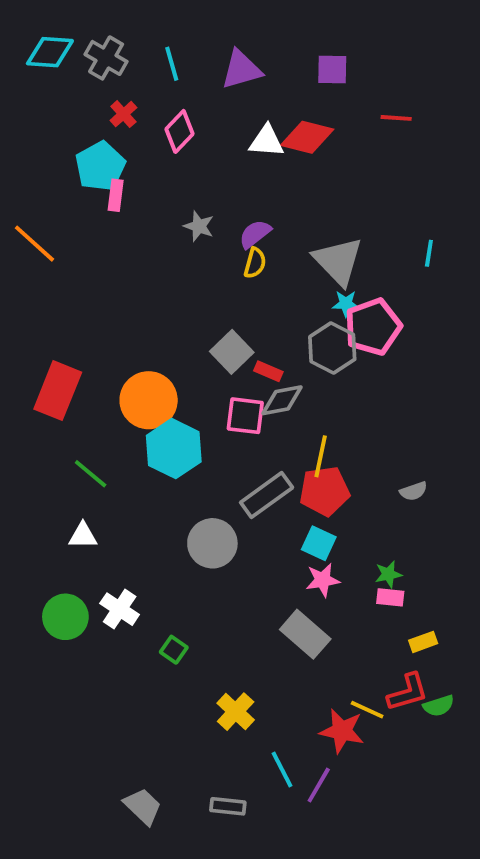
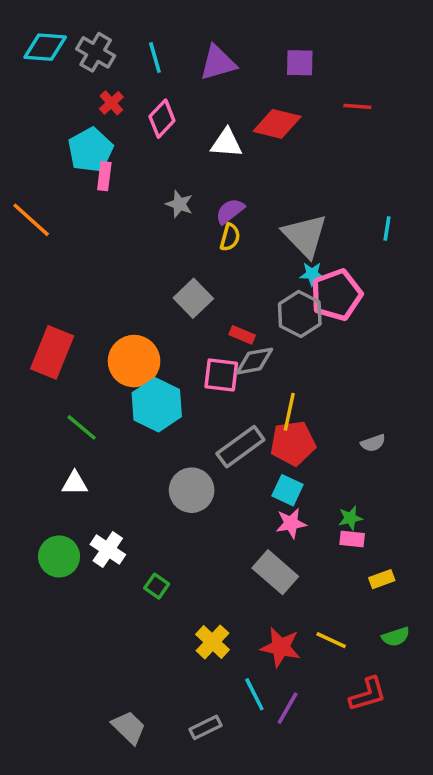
white triangle: (267, 141) -> (226, 143), moved
gray square: (232, 352) -> (193, 298), moved
red L-shape: (408, 692) -> (368, 694), moved
red star: (342, 731) -> (281, 647), moved
gray rectangle: (228, 806) -> (206, 727), turned -32

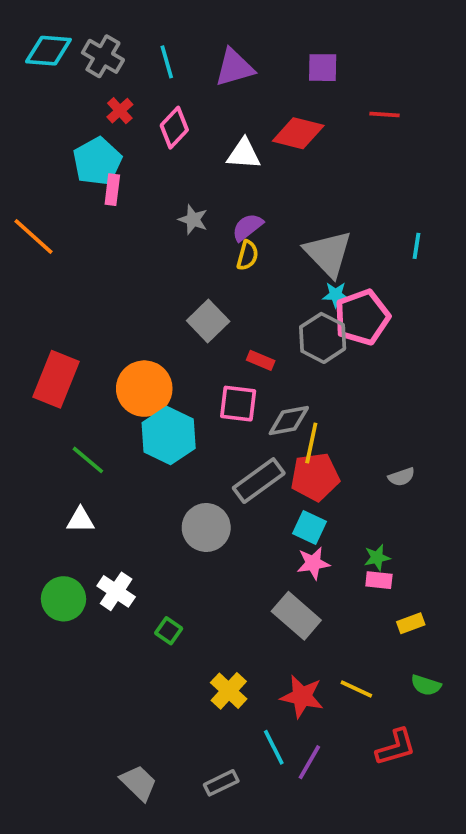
gray diamond: (254, 361) -> (289, 420), moved
green semicircle: (396, 637) -> (426, 685), turned 36

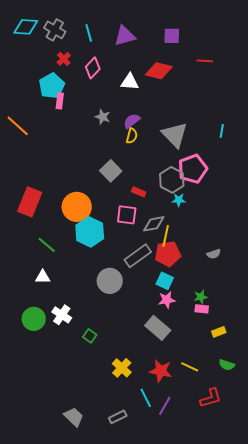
cyan star: (336, 295) -> (179, 200), moved

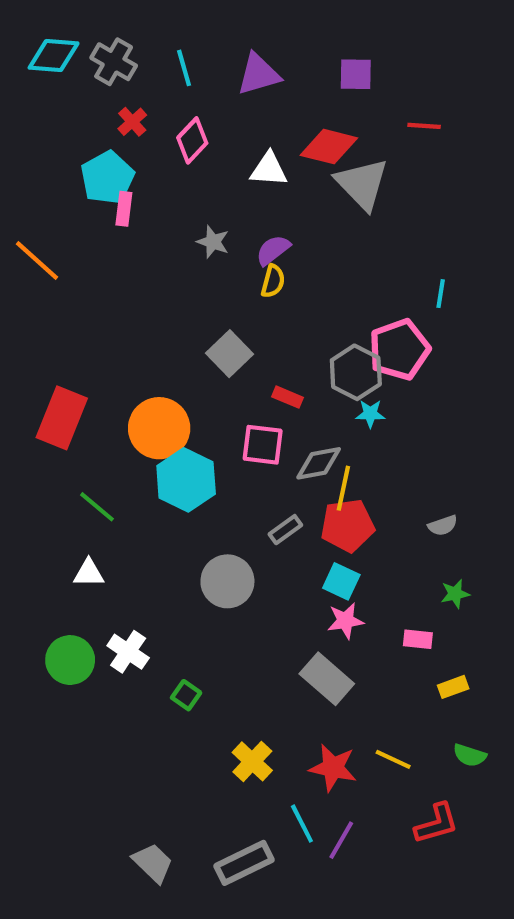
cyan line: (222, 131) -> (441, 294), moved
gray triangle: (175, 135) -> (362, 184), moved
gray rectangle: (138, 256) -> (285, 530), size x0.6
green star: (201, 297) -> (455, 594), moved
gray rectangle: (118, 417) -> (244, 863), size x1.5

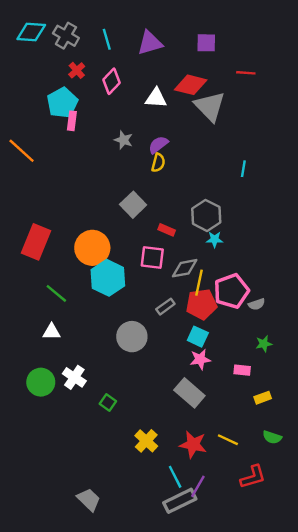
cyan line: (441, 294) -> (243, 169), moved
pink pentagon: (399, 349) -> (231, 291), moved
gray rectangle: (244, 863) -> (180, 501), moved

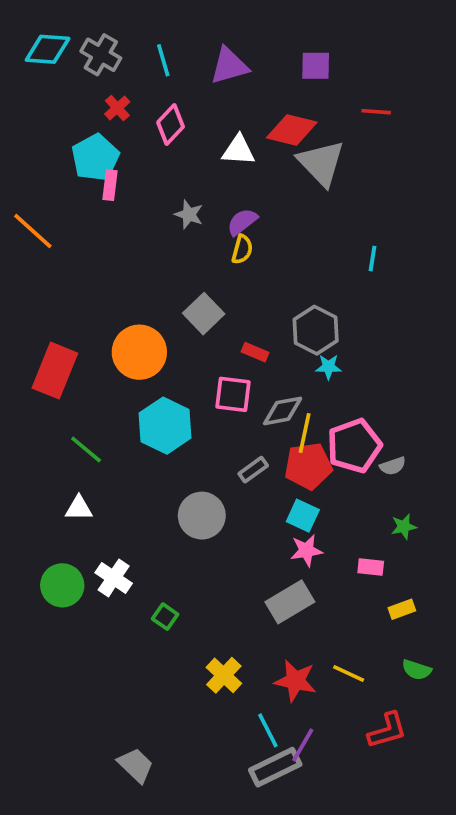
orange circle: (92, 248) -> (139, 352), moved
gray rectangle: (189, 393) -> (290, 602), turned -72

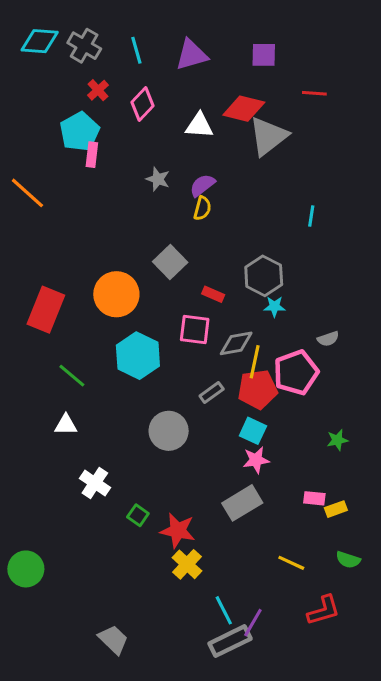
gray triangle: (321, 163) -> (268, 136), turned 36
gray semicircle: (393, 466) -> (328, 339), moved
pink rectangle: (371, 567) -> (314, 498), moved
green circle: (62, 585) -> (26, 569), moved
red star: (295, 681) -> (178, 531), moved

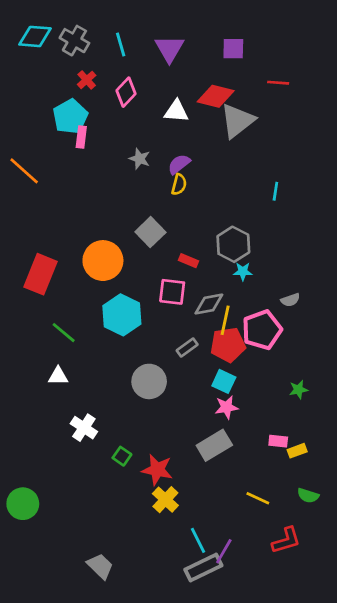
purple triangle: (192, 55) -> (169, 49), turned -44

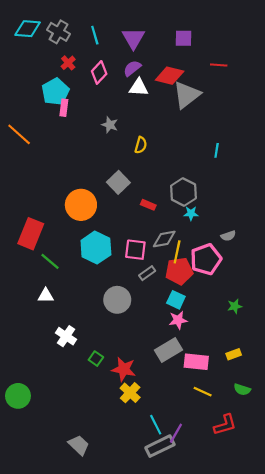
purple semicircle: (179, 164) -> (132, 68), moved
red rectangle: (40, 274) -> (31, 234), moved
pink square: (172, 292) -> (135, 250), moved
pink rectangle: (278, 441) -> (196, 362), moved, size x1.6

